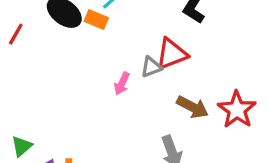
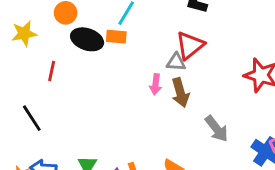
gray triangle: (151, 67) -> (176, 62), turned 42
brown arrow: (193, 107) -> (180, 93), moved, turned 64

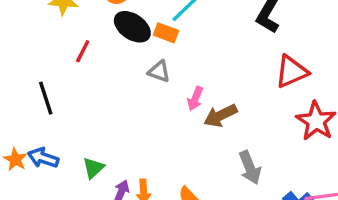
red triangle: (190, 45) -> (292, 71), moved
gray triangle: (176, 62) -> (159, 71), moved
brown arrow: (180, 93) -> (221, 116), turned 64

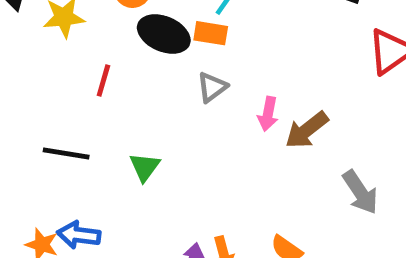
gray triangle: (159, 71) -> (212, 87), turned -45
black line: (46, 98) -> (66, 154), turned -52
green triangle: (93, 168) -> (145, 167), moved

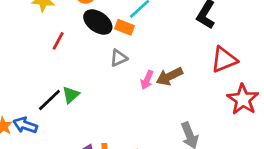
brown arrow: (307, 130) -> (169, 76), moved
black line: (66, 154) -> (49, 100), moved, turned -65

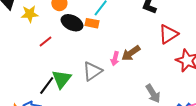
red line: (58, 41) -> (45, 42), turned 32
gray triangle: (119, 58) -> (92, 71), moved, size x1.5
green triangle: (71, 95) -> (62, 79), size x1.5

